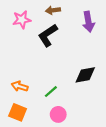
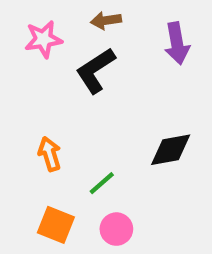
orange arrow: (20, 86) -> (50, 154), moved, turned 56
orange square: (18, 112) -> (56, 225), moved

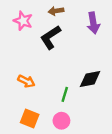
pink star: (43, 39) -> (23, 21), turned 30
orange arrow: (50, 154) -> (26, 81), turned 133
green line: (102, 183) -> (65, 94), moved, turned -32

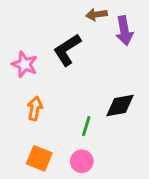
brown arrow: (56, 11) -> (96, 15), moved
pink star: (23, 21) -> (25, 64), moved
orange arrow: (26, 81) -> (35, 108), turned -105

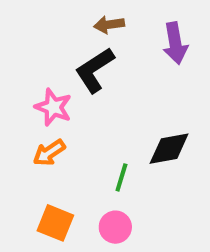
brown arrow: (96, 15) -> (109, 25), moved
pink star: (25, 64) -> (53, 107), moved
orange arrow: (35, 108) -> (49, 153), turned -135

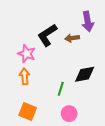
brown arrow: (109, 25) -> (72, 38), moved
orange arrow: (49, 153) -> (25, 76), turned 119
pink circle: (115, 227) -> (69, 114), moved

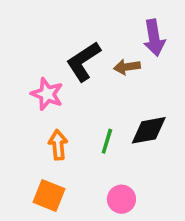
orange arrow: (25, 76) -> (58, 145), moved
green line: (61, 89) -> (107, 141), moved

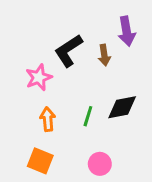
brown arrow: (127, 67) -> (104, 55), turned -90
pink star: (47, 94) -> (39, 77), turned 30

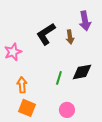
pink star: (39, 77) -> (13, 52), moved
orange arrow: (48, 119) -> (22, 85), moved

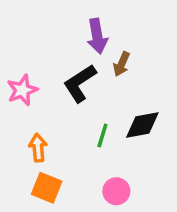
purple arrow: (85, 21) -> (97, 36), moved
black L-shape: (46, 34) -> (80, 83), moved
brown arrow: (70, 37) -> (122, 64), turned 32

